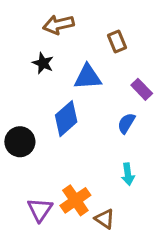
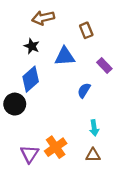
blue diamond: (66, 119) -> (31, 79), moved
blue semicircle: (126, 123) -> (84, 90), moved
brown triangle: (105, 219) -> (93, 155), moved, turned -35

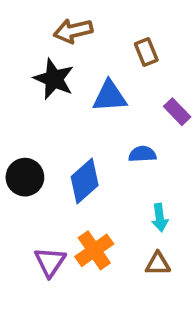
black star: (32, 46) -> (54, 79), size x1.5
blue diamond: (31, 79) -> (85, 181), moved
blue semicircle: (84, 90) -> (142, 154), turned 56

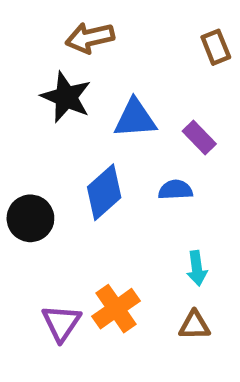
brown rectangle: (146, 52) -> (216, 47), moved
purple rectangle: (177, 112) -> (199, 138), moved
blue diamond: (85, 181) -> (104, 192), moved

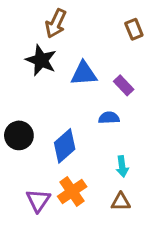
brown arrow: (90, 38) -> (56, 23), turned -52
blue diamond: (104, 192) -> (65, 146), moved

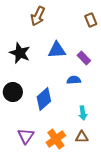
black star: (41, 60) -> (20, 53), moved
orange cross: (72, 191) -> (56, 139), moved

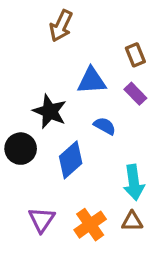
brown rectangle: (91, 20) -> (135, 55), moved
black star: (20, 53) -> (50, 111), moved
blue semicircle: (74, 80) -> (105, 126), moved, turned 32
cyan arrow: (83, 113) -> (134, 183), size x1.5

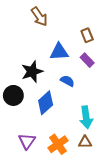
brown arrow: (61, 26) -> (39, 17), turned -60
black star: (50, 111) -> (32, 72), turned 30

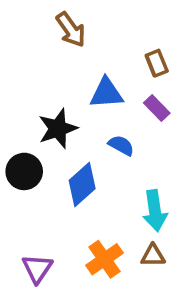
purple triangle: (27, 141) -> (37, 269), moved

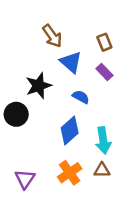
brown arrow: (71, 30) -> (52, 36), moved
blue triangle: (106, 93) -> (71, 62), turned 45
blue diamond: (82, 185) -> (70, 130), moved

